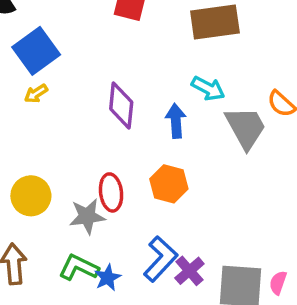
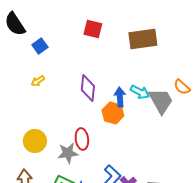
blue square: (36, 51) -> (40, 46), moved, size x0.6
cyan arrow: (208, 88) -> (140, 92), moved
orange hexagon: (169, 184) -> (113, 113), moved

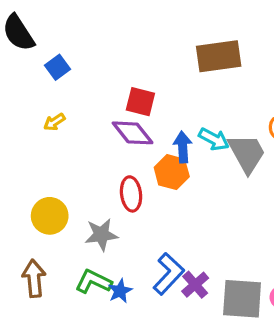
red square: (93, 29) -> (140, 102), moved
purple diamond: (88, 88) -> (133, 133), turned -44
red ellipse: (82, 139) -> (131, 194), moved

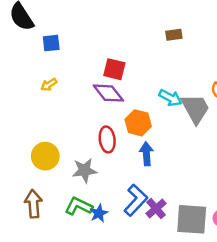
brown rectangle: (219, 56) -> (174, 35), size x0.5
blue square: (57, 67) -> (51, 43), turned 30
blue arrow: (183, 147) -> (146, 154), moved

